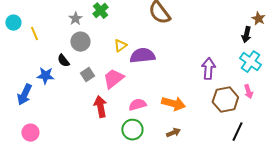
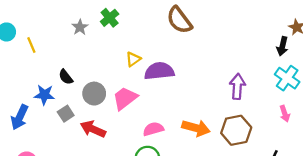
gray circle: (80, 42) -> (94, 94), moved
gray square: (87, 75) -> (66, 114), moved
brown hexagon: (225, 100) -> (236, 130), moved
red arrow: (100, 107) -> (93, 129), moved, turned -55

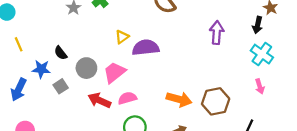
yellow line: (31, 45) -> (19, 44), moved
purple arrow: (237, 86) -> (217, 33), moved
red arrow: (93, 129) -> (99, 100), moved
pink semicircle: (153, 129) -> (127, 98), moved

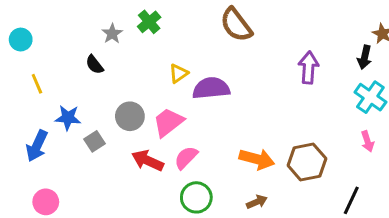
black semicircle: (61, 53) -> (94, 65), moved
pink semicircle: (127, 98) -> (186, 158), turned -30

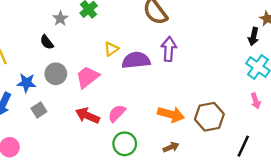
purple arrow: (308, 68) -> (169, 49), moved
gray circle: (130, 116) -> (56, 74), moved
pink trapezoid: (168, 122) -> (87, 77), moved
gray square: (94, 141) -> (39, 110), moved

